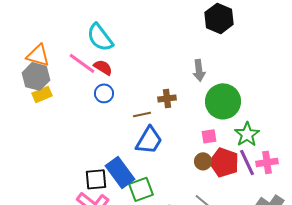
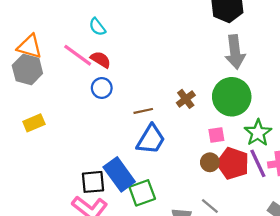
cyan semicircle: (100, 37) -> (97, 27), size x0.6
gray arrow: (199, 70) -> (235, 52), moved, size x1.4
yellow rectangle: (42, 94) -> (34, 123), moved
brown cross: (167, 98) -> (186, 99), moved, turned -30

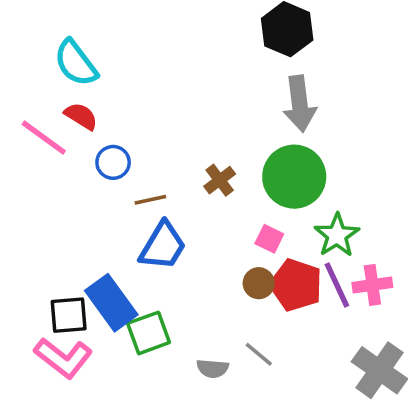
cyan semicircle: (97, 27) -> (76, 63), size x1.6
pink line: (78, 55) -> (44, 138), moved
blue circle: (102, 88) -> (113, 162), moved
pink square: (216, 135) -> (269, 239), turned 35

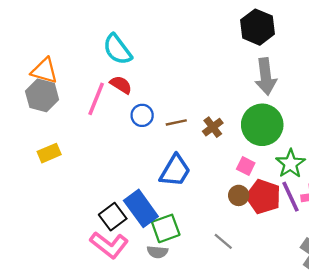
pink line: (44, 138) -> (96, 99), turned 76
brown line: (150, 200) -> (176, 122), moved
black square: (69, 315) -> (113, 217), turned -32
gray line: (259, 354) -> (223, 241), moved
gray semicircle: (213, 368) -> (157, 252), moved

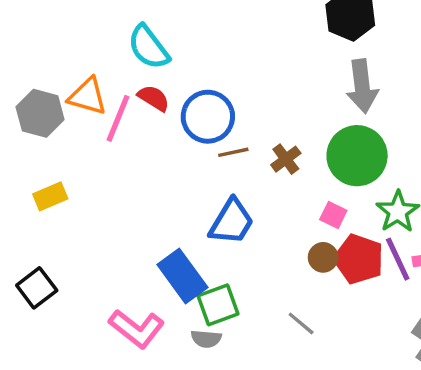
orange triangle: (44, 71) -> (88, 96), moved
blue circle: (142, 115) -> (208, 117), moved, size x1.6
black square: (113, 217) -> (37, 288), moved

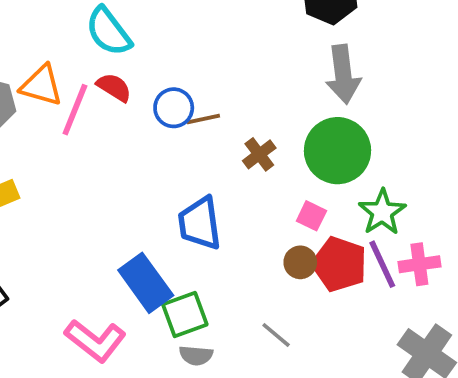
blue circle: (208, 117) -> (174, 108), size x0.7
brown line: (233, 152) -> (203, 119), moved
blue trapezoid: (232, 222) -> (200, 223), turned 141
gray semicircle: (206, 339) -> (196, 355), moved

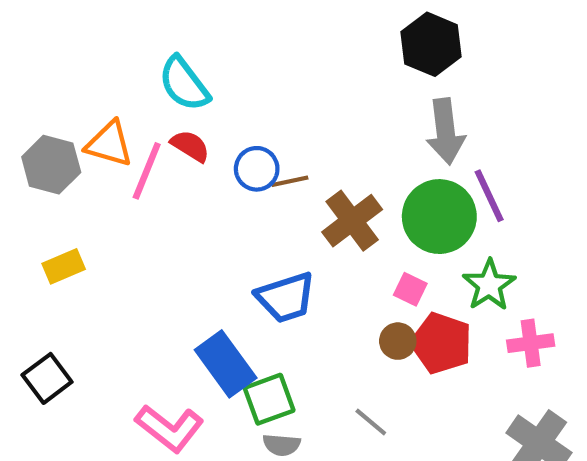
brown cross: (259, 154) -> (352, 221), size x1.6
blue trapezoid: (200, 223) -> (286, 297), turned -100
purple line: (382, 264) -> (489, 196), moved

